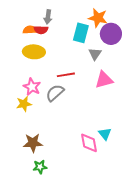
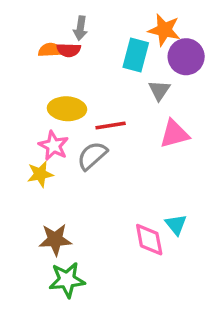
yellow ellipse: (34, 52) -> (67, 109), moved
green star: (40, 167) -> (67, 280), size x1.5

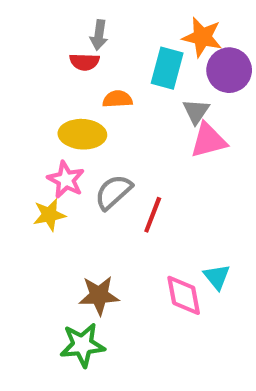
orange semicircle: (50, 50) -> (118, 99), moved
red line: (111, 126) -> (153, 215), moved, turned -60
pink triangle: (174, 134) -> (208, 140), moved
brown star: (55, 240) -> (99, 295), moved

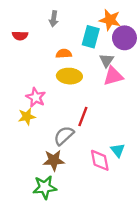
red semicircle: (84, 62) -> (20, 36), moved
yellow ellipse: (82, 134) -> (69, 76), moved
gray semicircle: (113, 192) -> (64, 136), moved

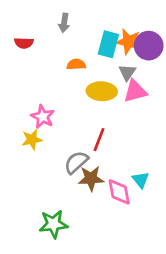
orange star: (110, 20) -> (129, 42), moved
yellow ellipse: (69, 76) -> (102, 91), moved
brown star: (54, 160) -> (91, 178), moved

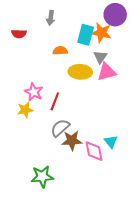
purple circle: (149, 46) -> (115, 15), moved
red line: (99, 140) -> (55, 101), moved

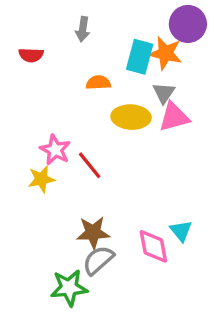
red line: (55, 101) -> (90, 165), turned -60
gray semicircle: (60, 128) -> (98, 260), moved
brown star: (72, 141) -> (93, 233), moved

